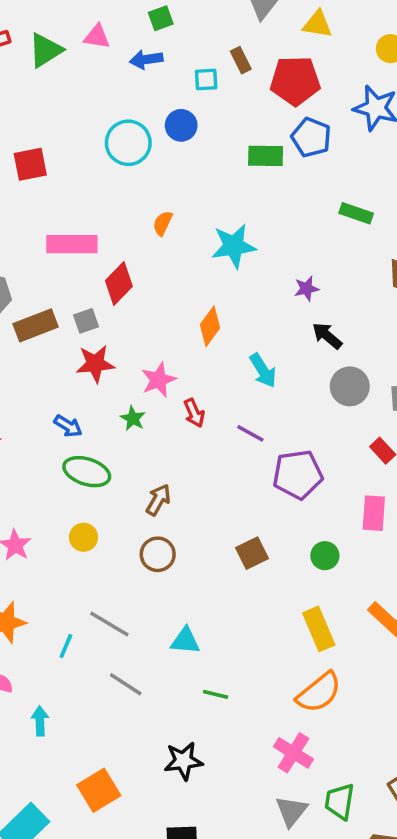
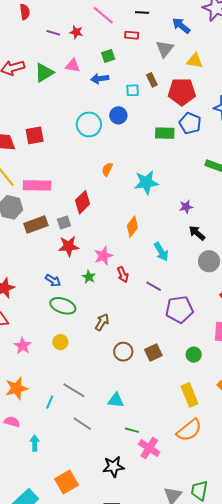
pink rectangle: (72, 244) -> (37, 185), moved
brown circle: (158, 554) -> (123, 352), moved
pink cross: (293, 753) -> (149, 448), moved

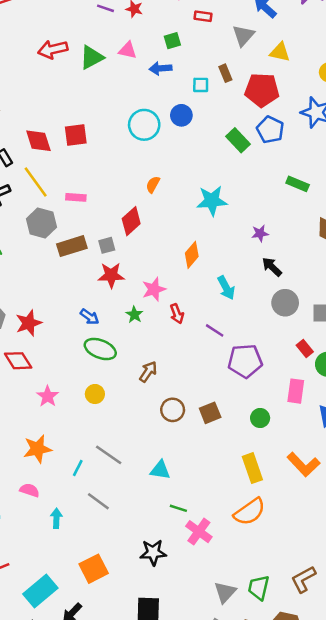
green rectangle: (165, 133) -> (238, 140), turned 42
orange semicircle: (107, 169) -> (153, 185), moved
pink rectangle: (37, 185) -> (76, 197), size x0.6
gray line: (82, 424) -> (98, 501), moved

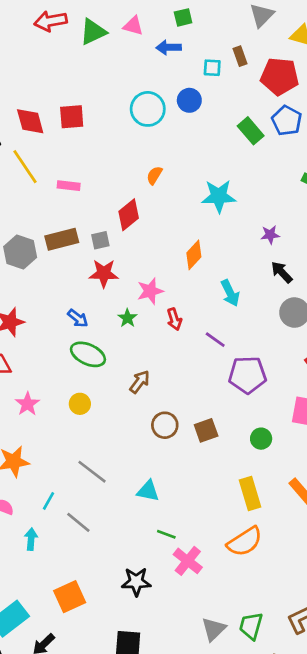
gray hexagon: (41, 223) -> (20, 252), moved
cyan line: (78, 468) -> (49, 501), moved

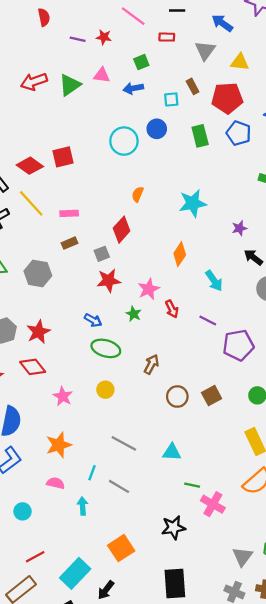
red diamond: (30, 121) -> (30, 166), turned -30
green rectangle: (251, 131) -> (200, 136), moved, turned 35
brown rectangle: (62, 239) -> (69, 243), moved, size x0.6

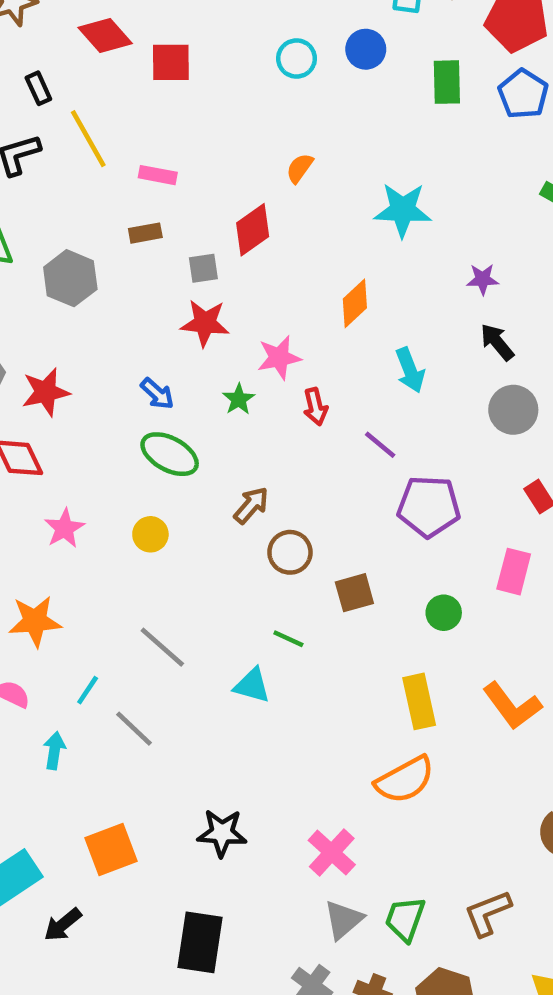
cyan circle: (124, 141) -> (297, 58), size x0.7
red diamond: (30, 166) -> (105, 36), moved
brown circle: (177, 397) -> (290, 552), moved
green line: (192, 485) -> (288, 639), moved
pink cross: (213, 504) -> (332, 853), moved

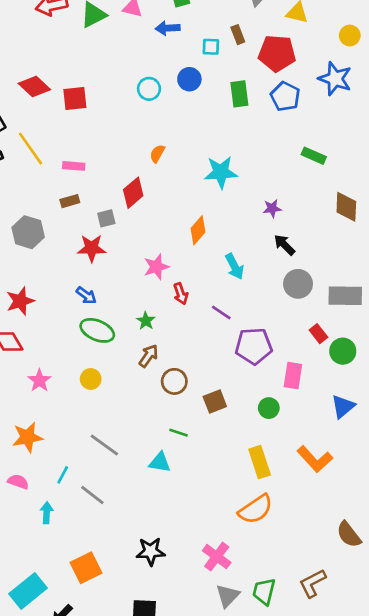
red star: (205, 323) -> (92, 248), moved
green star: (239, 399) -> (146, 321), moved
pink rectangle: (514, 572) -> (293, 376), moved

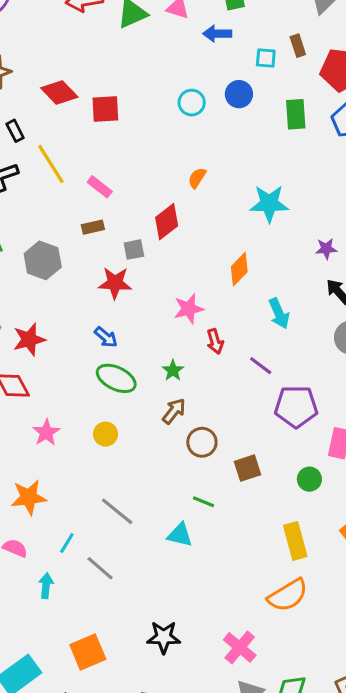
pink rectangle: (74, 166) -> (100, 187), turned 30

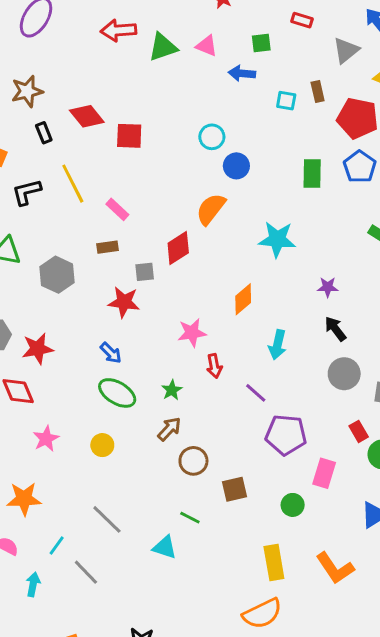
blue circle: (239, 94) -> (236, 166), moved
green rectangle: (296, 114) -> (312, 174), moved
black rectangle: (15, 131) -> (44, 133), moved
orange semicircle: (197, 178) -> (211, 209), size x1.6
cyan arrow: (279, 313) -> (277, 345), turned 32

